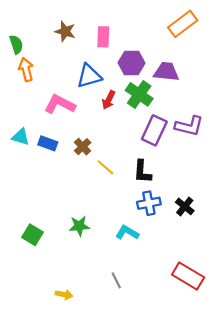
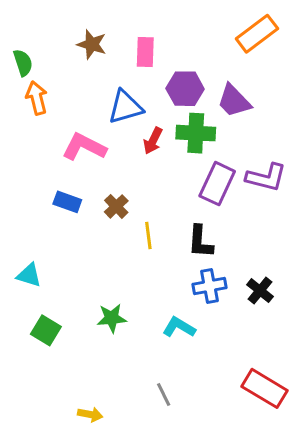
purple trapezoid: (166, 72) -> (234, 101), turned -140
green cross: (139, 94) -> (196, 133), turned -32
cyan triangle: (21, 137) -> (29, 275), moved
yellow line: (105, 167) -> (148, 236), turned 42

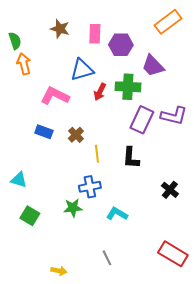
purple hexagon: (185, 89) -> (121, 45), moved
blue cross: (210, 286) -> (90, 187), moved

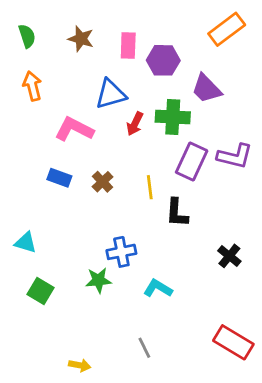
green semicircle: (15, 41) -> (27, 36), moved
yellow line: (97, 154) -> (150, 187), moved

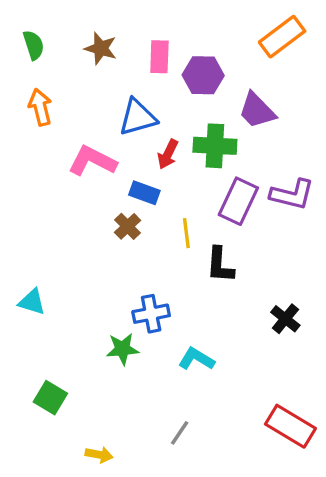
blue rectangle: (59, 178) -> (144, 193), moved
green square: (40, 291) -> (50, 398), moved
gray line: (144, 348) -> (180, 433), turned 60

